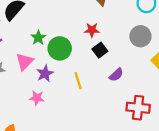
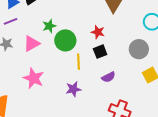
purple star: (45, 74) -> (73, 89), moved
yellow line: (78, 81) -> (78, 62), moved
pink star: (37, 98) -> (34, 78), size x1.5

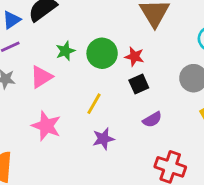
green circle: (65, 40) -> (102, 53), moved
yellow line: (78, 62) -> (94, 104), moved, turned 35

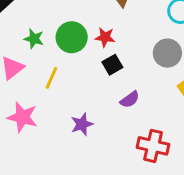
green star: (65, 51) -> (34, 39), turned -30
yellow line: (94, 104) -> (51, 78), moved

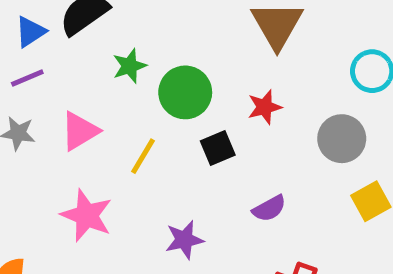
red star: (105, 37) -> (265, 107), moved, turned -30
green star: (34, 39) -> (129, 66), moved, turned 30
black square: (112, 65) -> (218, 148), moved

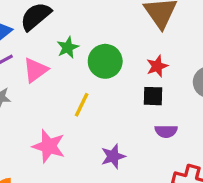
pink triangle: (80, 131) -> (35, 70), moved
black square: (218, 148) -> (153, 96), moved, turned 30
purple semicircle: (269, 208) -> (166, 131), turned 35

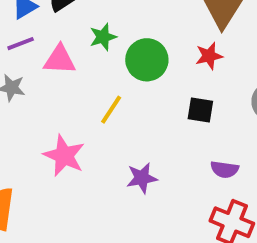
red star: (157, 66) -> (209, 56), moved
pink triangle: (35, 70) -> (60, 60), turned 32
purple semicircle: (166, 131) -> (225, 169), moved

